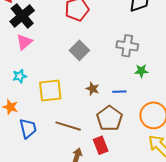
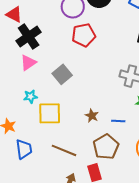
gray square: (79, 50) -> (62, 74), moved
cyan star: (20, 76) -> (30, 97), moved

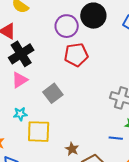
brown star: (92, 116) -> (72, 149), moved
blue line: (118, 121) -> (116, 138), moved

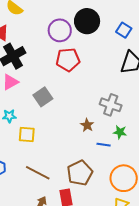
yellow square: (39, 132) -> (27, 135), size x0.7
brown star: (72, 149) -> (87, 125), moved

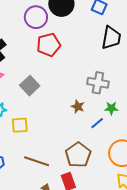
blue line: (104, 145) -> (97, 123), turned -40

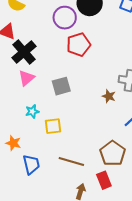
gray square: (30, 86) -> (61, 86), turned 30
brown star: (78, 107) -> (109, 96), moved

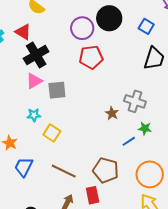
gray square: (61, 86) -> (57, 90), moved
yellow square: (53, 126) -> (52, 133), turned 30
brown pentagon: (113, 153) -> (106, 170), turned -30
blue trapezoid: (31, 164) -> (24, 167), turned -150

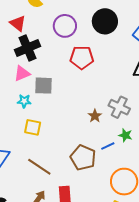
purple circle: (82, 28) -> (65, 26), moved
cyan star: (34, 115) -> (24, 101), moved
yellow square: (52, 133) -> (33, 127), turned -30
brown pentagon: (106, 170) -> (83, 158), moved

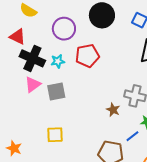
black cross: (28, 48) -> (32, 58), turned -30
cyan star: (24, 101) -> (58, 61), moved

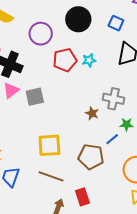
cyan star: (58, 61) -> (89, 60), moved
yellow square: (55, 135) -> (49, 145), moved, size x1.4

